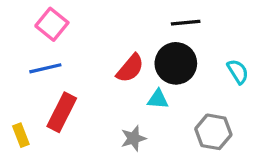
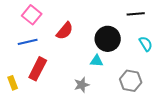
black line: (186, 23) -> (136, 14), moved
red semicircle: (130, 68) -> (65, 31), moved

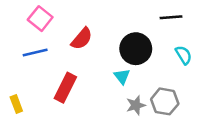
cyan triangle: (97, 61) -> (122, 76), turned 48
red rectangle: (38, 69) -> (65, 88), moved
gray star: (82, 85) -> (136, 105), moved

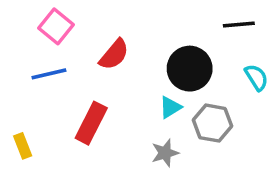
cyan triangle: (122, 76) -> (170, 107), turned 36
gray hexagon: (165, 101) -> (212, 123), moved
gray star: (136, 105) -> (165, 153), moved

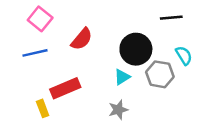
red rectangle: (91, 123) -> (65, 88), turned 40
gray hexagon: (212, 123) -> (160, 74), moved
yellow rectangle: (23, 146) -> (43, 108), moved

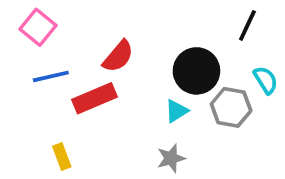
black line: (171, 18) -> (247, 25), turned -60
pink square: (40, 19) -> (38, 27), moved
red rectangle: (65, 88) -> (95, 98), moved

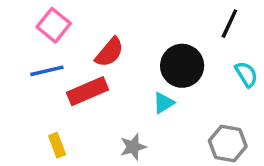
pink square: (38, 27) -> (54, 25), moved
gray hexagon: (231, 107) -> (228, 143), moved
gray star: (171, 158) -> (133, 147), moved

